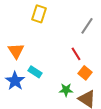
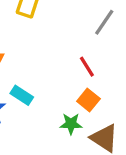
orange square: (85, 73) -> (88, 100), moved

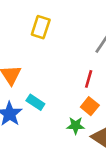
red line: (87, 67) -> (89, 79), turned 48

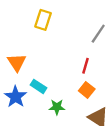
green star: (76, 126) -> (57, 107), moved

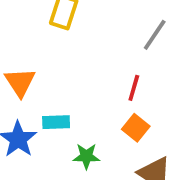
cyan rectangle: (38, 86) -> (56, 122), turned -35

